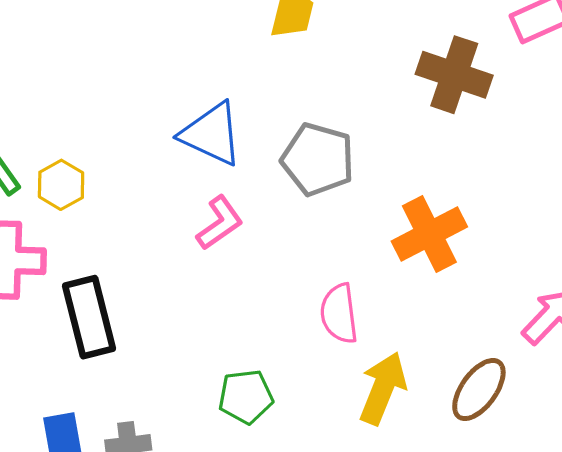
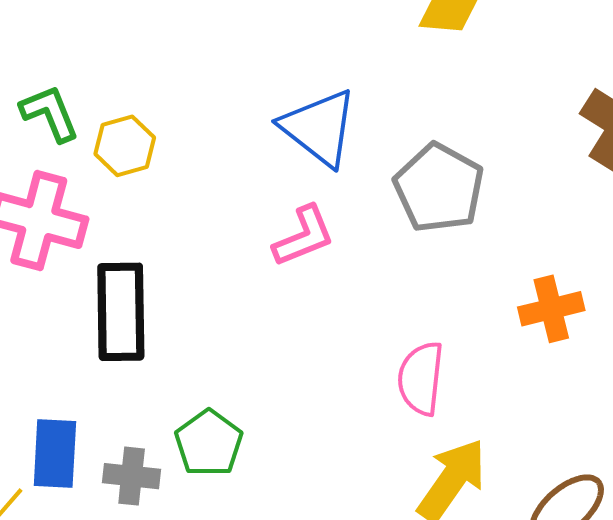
orange cross: (429, 234) -> (551, 309), size x0.7
green pentagon: (246, 397) -> (209, 443), moved, turned 30

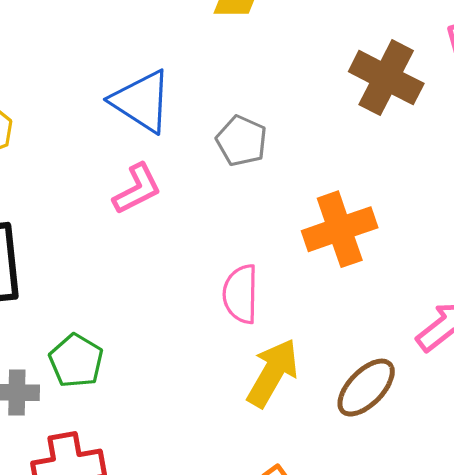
gray pentagon: (439, 188) -> (242, 141), size x0.7
orange cross: (551, 309) -> (340, 229), size x1.4

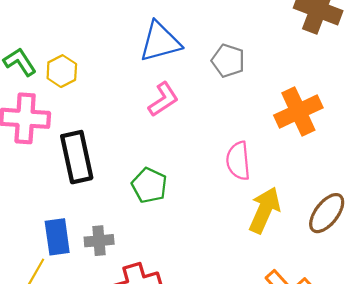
blue triangle: (142, 101) -> (160, 42), turned -42
green pentagon: (76, 361) -> (149, 185), moved

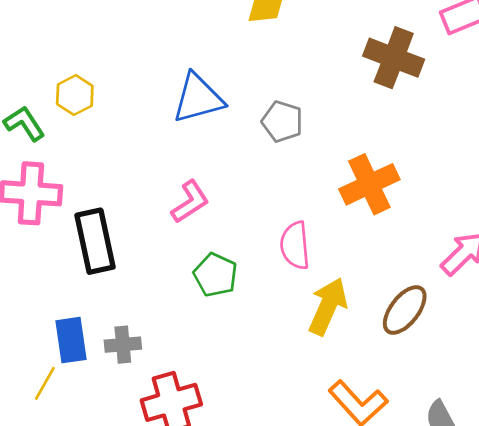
yellow hexagon: (62, 71) -> (75, 95), moved
pink L-shape: (163, 99) -> (190, 202), moved
green pentagon: (149, 185) -> (215, 275), moved

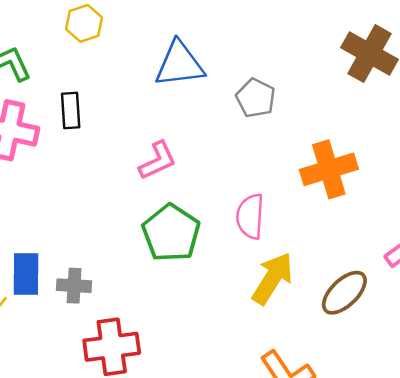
yellow hexagon: (75, 95) -> (84, 23), moved
black rectangle: (95, 241) -> (71, 110), moved, size x0.6
green pentagon: (215, 275) -> (171, 233), size x1.4

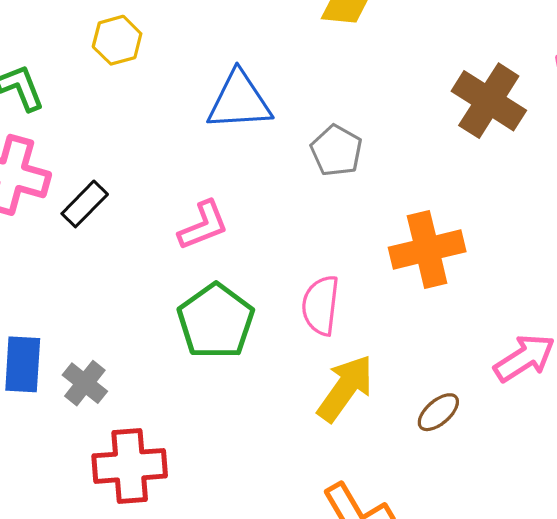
black rectangle: (71, 110) -> (85, 204), moved, turned 45
gray cross: (74, 286) -> (85, 383), turned 32
brown ellipse: (344, 293) -> (438, 412), size x0.7

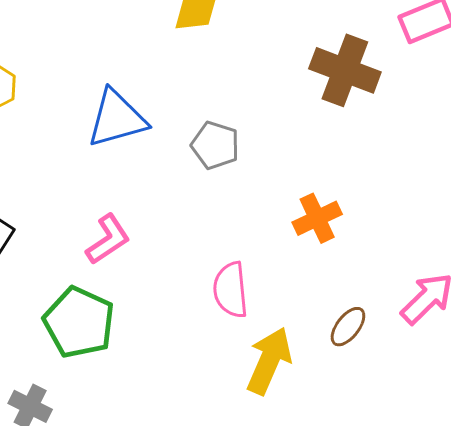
orange cross: (427, 249) -> (317, 218), size x0.7
green pentagon: (216, 321) -> (79, 322), moved
brown ellipse: (438, 412) -> (348, 327), moved

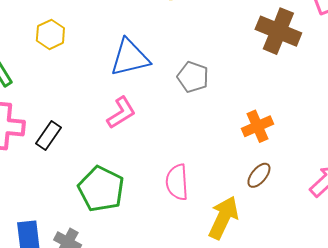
pink L-shape: (108, 239) -> (121, 113), moved
pink semicircle: (231, 290) -> (177, 182), moved
brown ellipse: (348, 327) -> (259, 175), moved

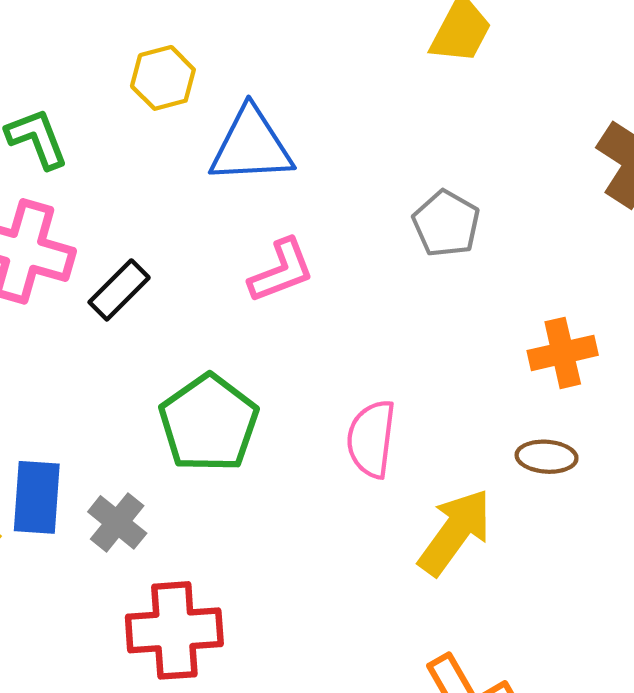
blue triangle: (130, 58) -> (251, 146), moved
brown ellipse: (259, 175) -> (547, 457), turned 44

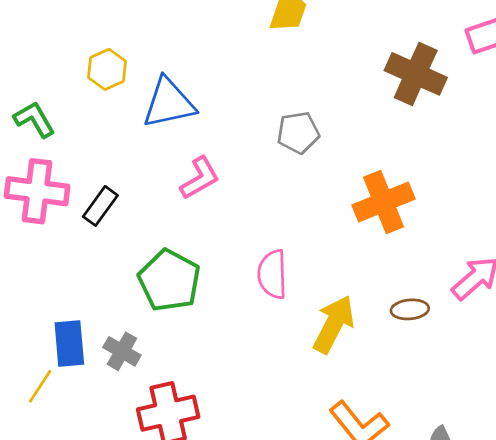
gray pentagon: (446, 224) -> (298, 133), turned -30
orange cross: (563, 353) -> (383, 202), size x1.4
brown ellipse: (547, 457) -> (410, 309), moved

